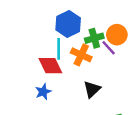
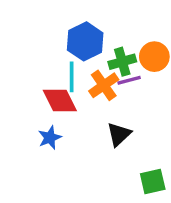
purple line: (109, 48) -> (129, 80), moved, turned -63
orange cross: (81, 55) -> (104, 85), turned 30

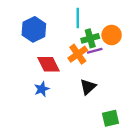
blue hexagon: (85, 41) -> (34, 29), moved
cyan line: (72, 77) -> (78, 18), moved

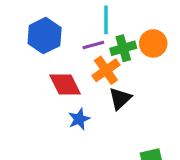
purple line: (95, 51) -> (93, 45), moved
black triangle: (88, 87) -> (120, 99), moved
blue star: (42, 89) -> (79, 119), moved

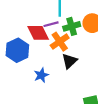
blue hexagon: (45, 36) -> (17, 50), moved
red diamond: (65, 84) -> (38, 33), moved

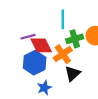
purple line: (51, 24) -> (28, 37), moved
blue hexagon: (17, 50) -> (35, 63), moved

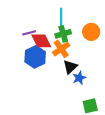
green cross: (75, 39) -> (63, 34), moved
blue star: (44, 88) -> (79, 78), moved

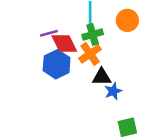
orange circle: (91, 32) -> (127, 20), moved
black triangle: (70, 67) -> (102, 77), turned 42

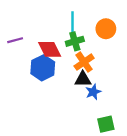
purple line: (49, 33) -> (15, 40), moved
orange cross: (90, 54) -> (84, 62), moved

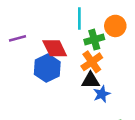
green cross: (75, 41) -> (94, 40), moved

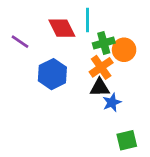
orange circle: (115, 26) -> (124, 50), moved
purple line: (17, 38) -> (20, 42), turned 49
red diamond: (55, 48) -> (62, 28), moved

